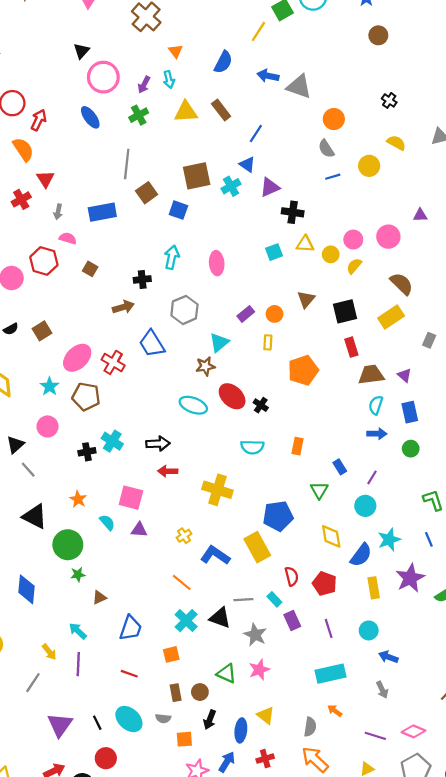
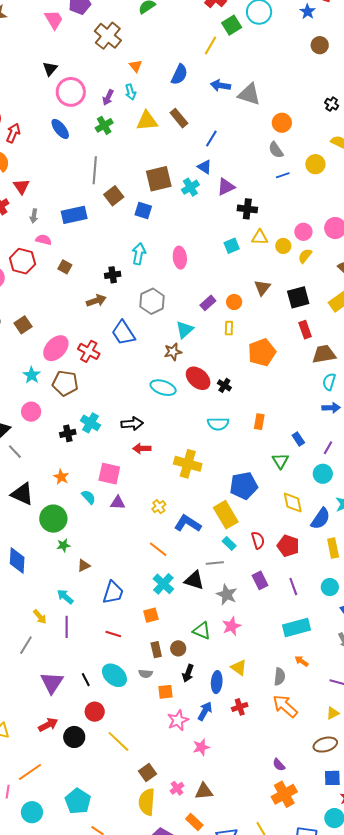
cyan rectangle: (274, 599) -> (229, 544), moved

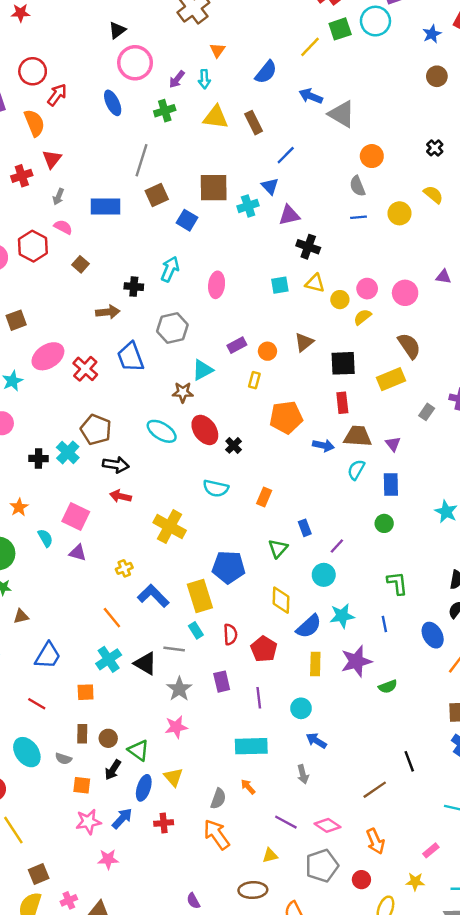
brown pentagon: (65, 383) -> (96, 430), moved
blue arrow: (331, 408) -> (323, 445), moved
green triangle: (202, 631) -> (138, 750), moved

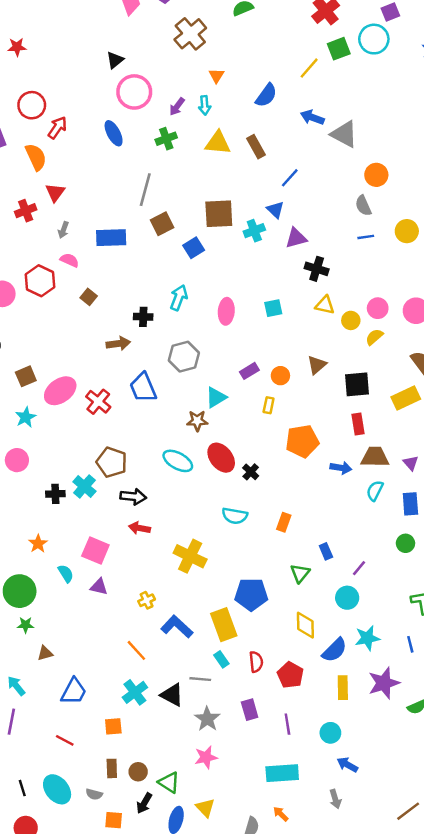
blue square: (187, 220) -> (194, 248), turned 30
cyan square: (280, 285) -> (273, 308), moved
brown square: (16, 320) -> (26, 376), moved

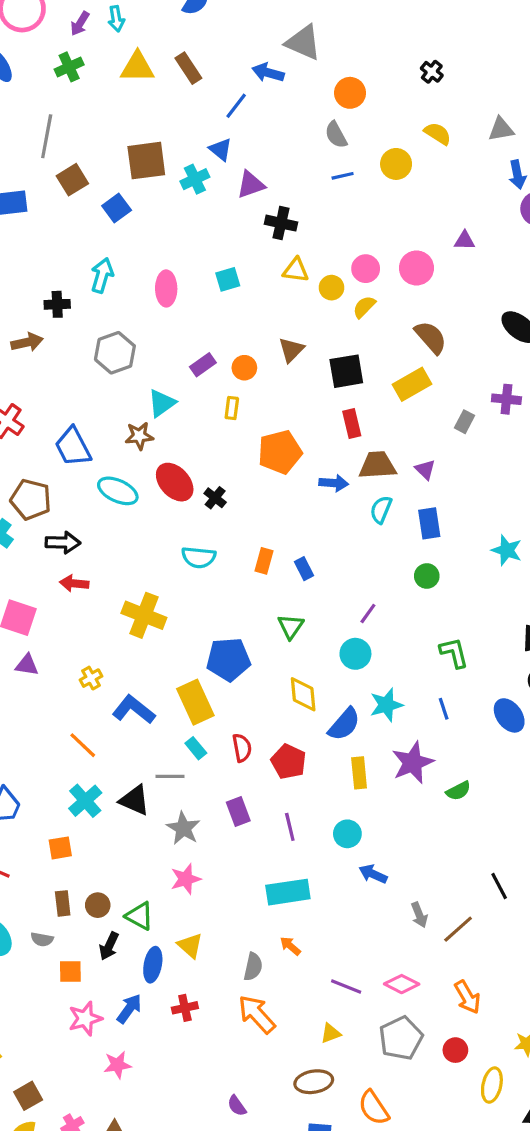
blue arrow: (312, 117) -> (268, 73), moved
blue trapezoid: (143, 388) -> (73, 447), moved
blue rectangle: (326, 551) -> (304, 569), moved
gray arrow: (335, 799) -> (419, 915), moved

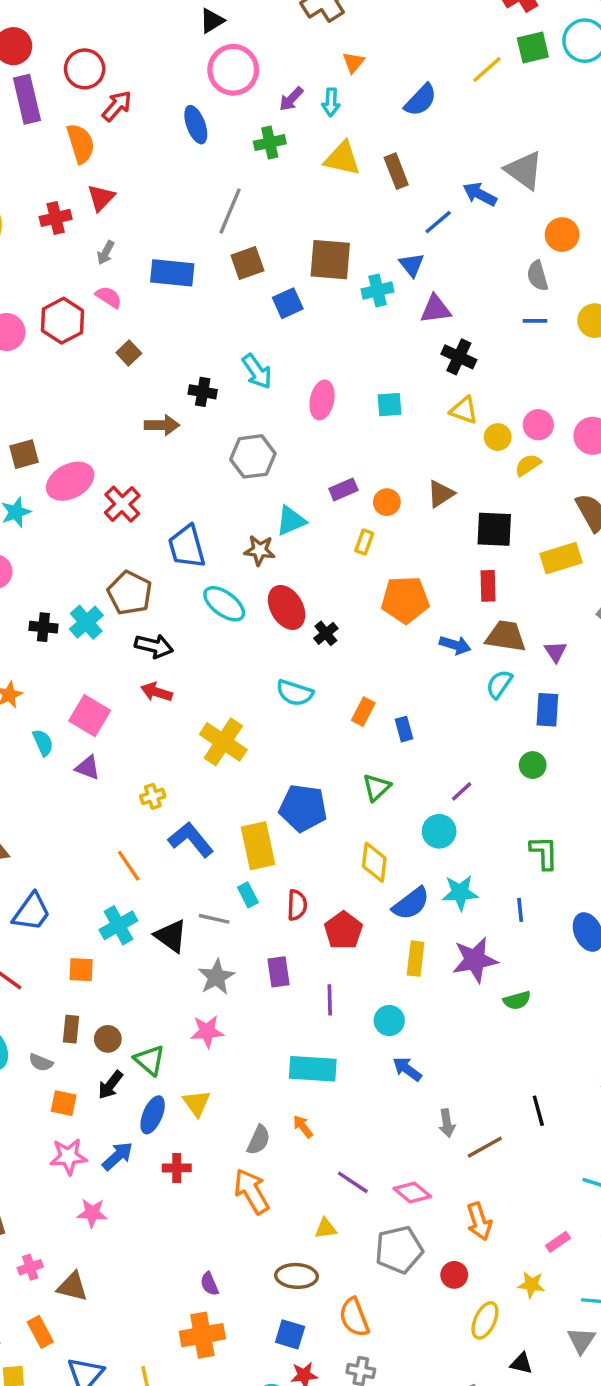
cyan arrow: (102, 275) -> (257, 371), turned 116

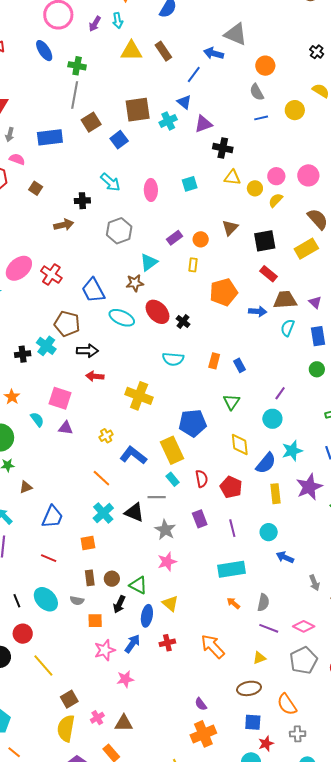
green cross: (270, 143) -> (77, 66), moved, turned 36
red rectangle: (488, 586) -> (269, 274), turned -36
gray semicircle: (259, 1140) -> (263, 603), moved

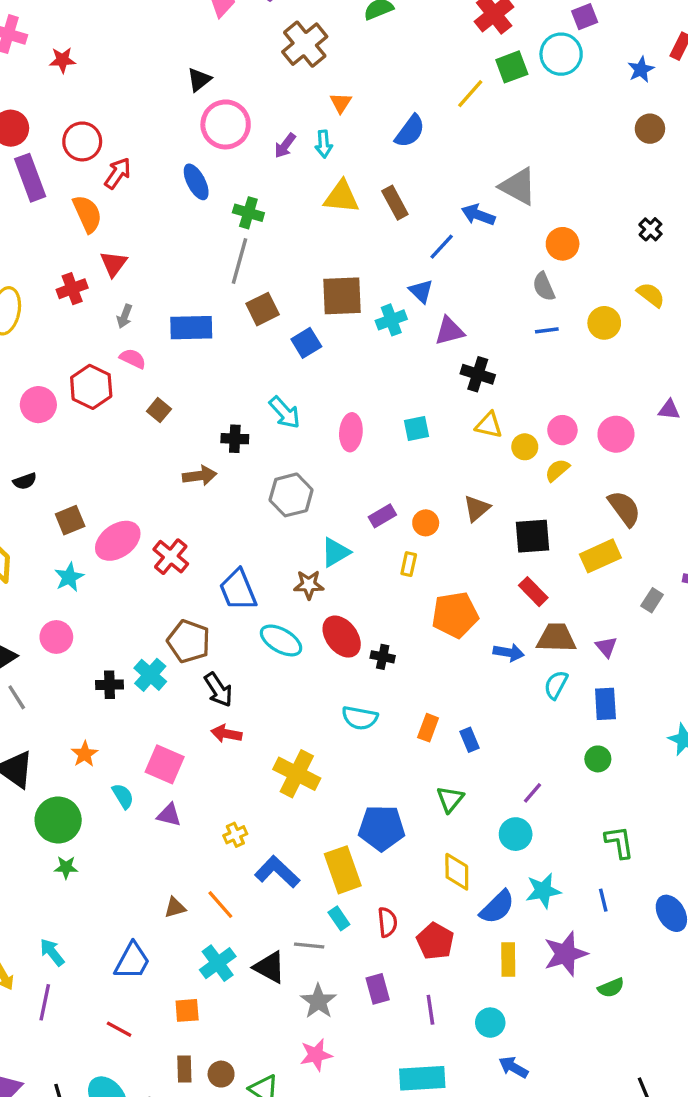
black cross: (183, 321) -> (383, 657), turned -32
black arrow: (87, 351) -> (218, 690), turned 50
brown triangle: (26, 487) -> (175, 908), moved

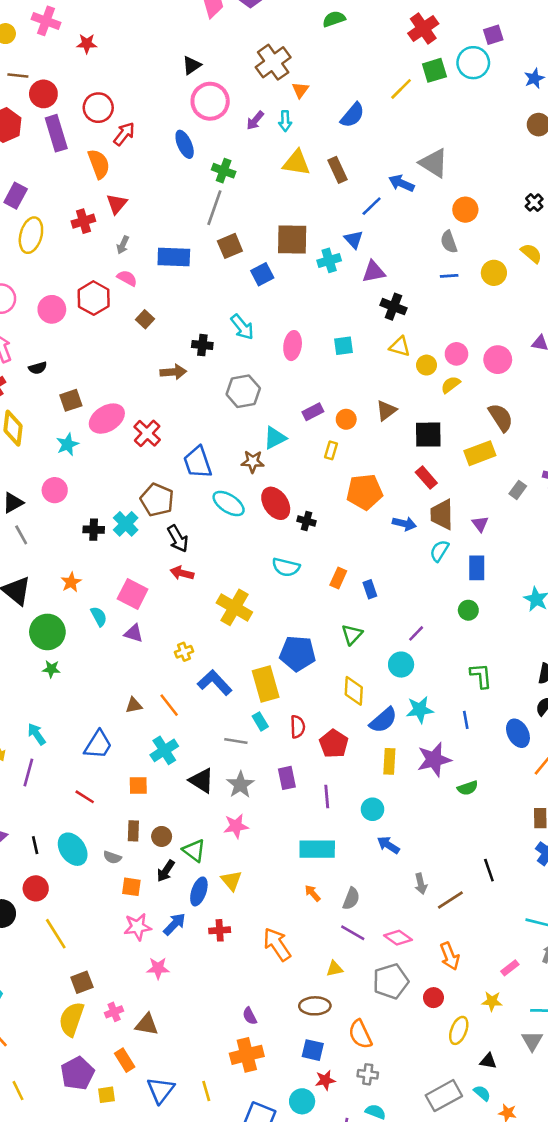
brown cross: (305, 44) -> (273, 62), moved
brown trapezoid: (556, 638) -> (442, 515), turned -96
black triangle: (270, 967) -> (202, 781), moved

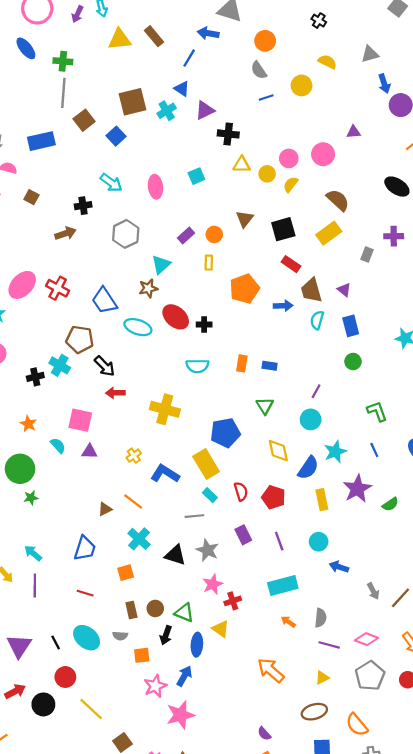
blue rectangle: (370, 589) -> (270, 366), turned -48
red cross: (220, 930) -> (233, 601), moved
pink star: (158, 968) -> (180, 715), size x1.5

